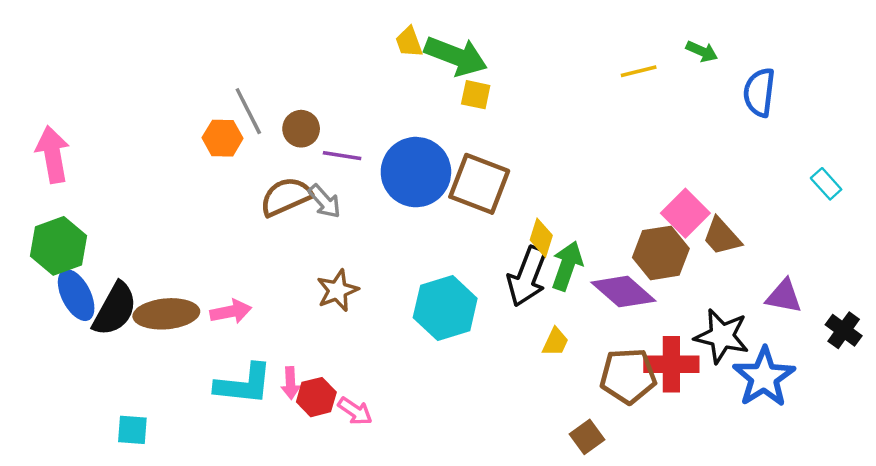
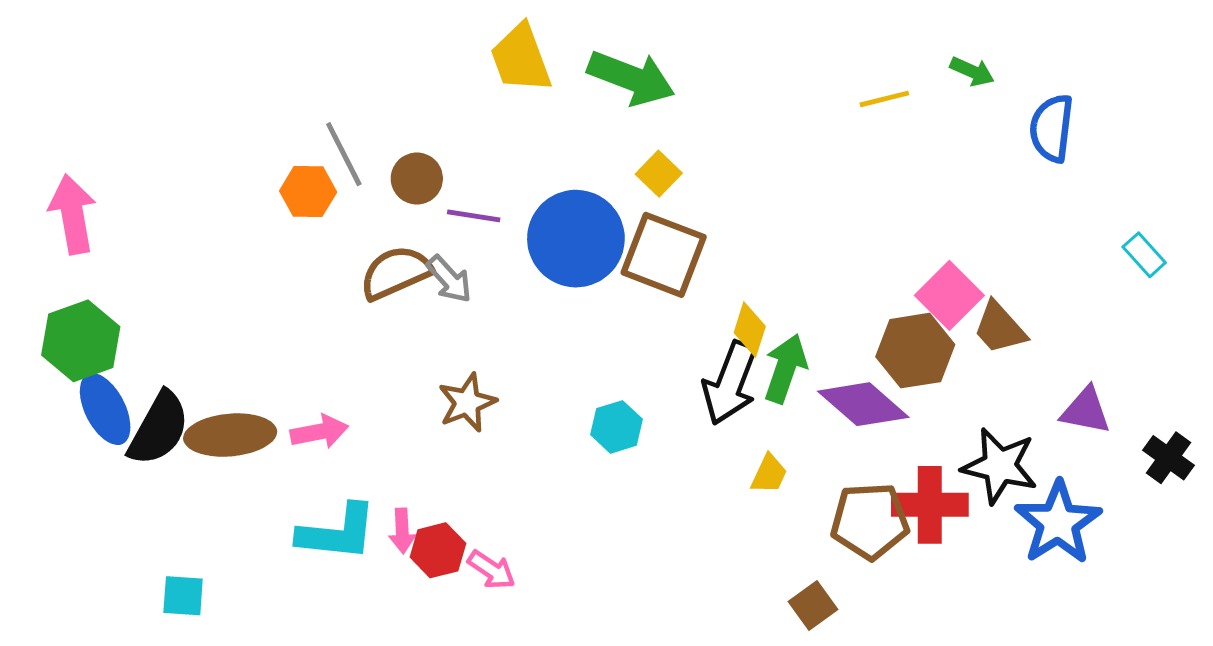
yellow trapezoid: (409, 42) -> (521, 58), moved, size x1.6
yellow square: (476, 95) -> (659, 174), moved, turned 32
cyan hexagon: (445, 308) -> (617, 427), size x0.6

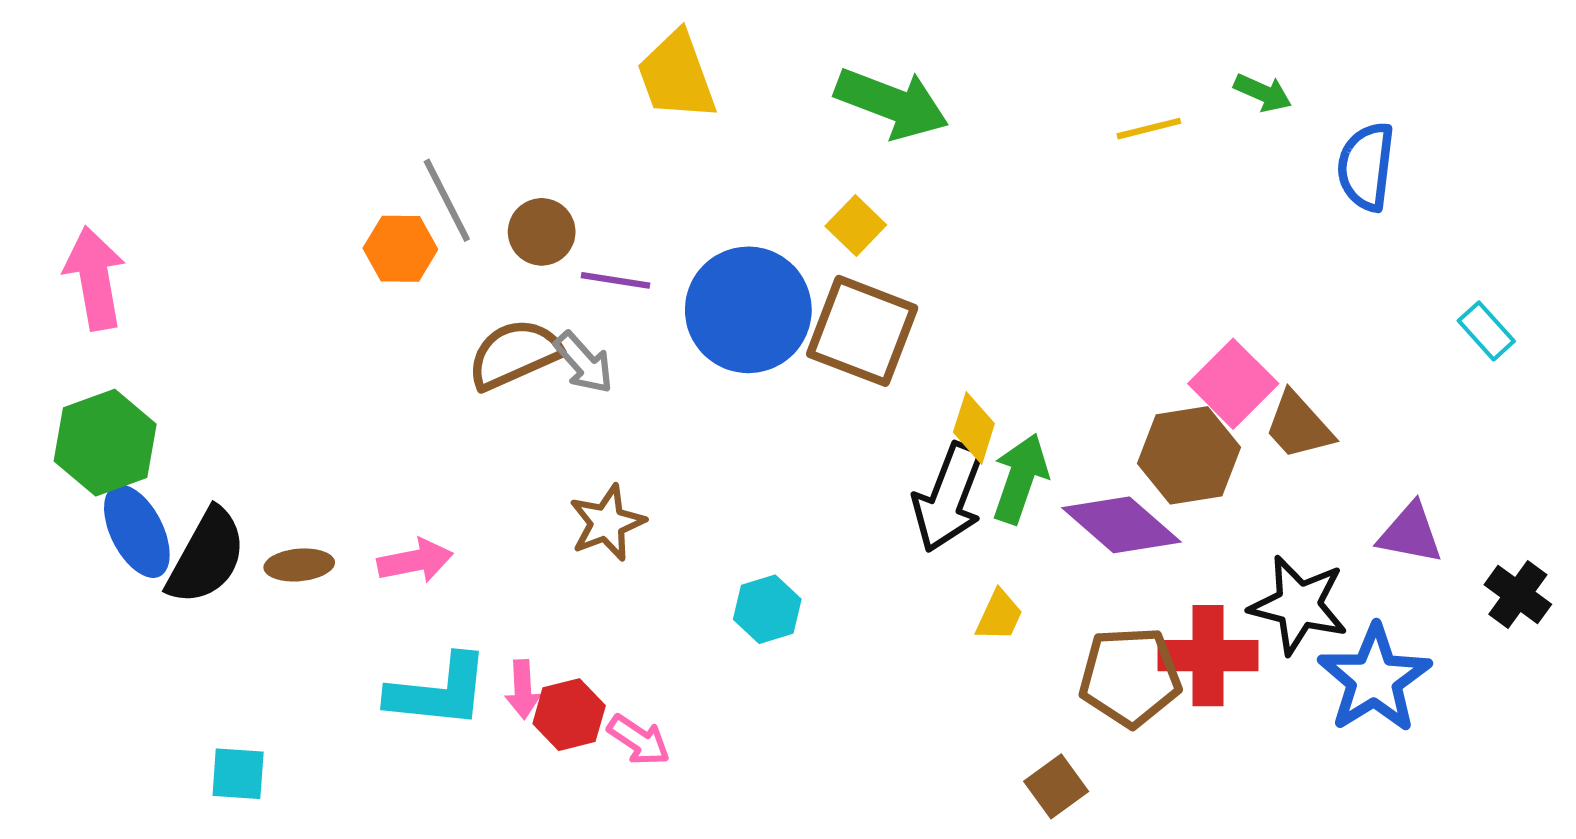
green arrow: (631, 78) -> (892, 103), moved
cyan hexagon: (617, 427) -> (767, 609), moved
brown ellipse: (230, 435) -> (299, 565), size x0.6

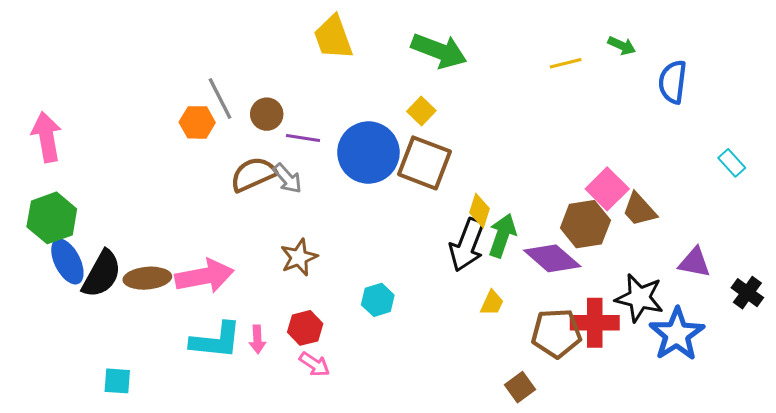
pink arrow: (415, 561) -> (204, 276), size x1.6
brown ellipse: (299, 565) -> (147, 278), size x1.4
red hexagon: (569, 715) -> (305, 328), moved

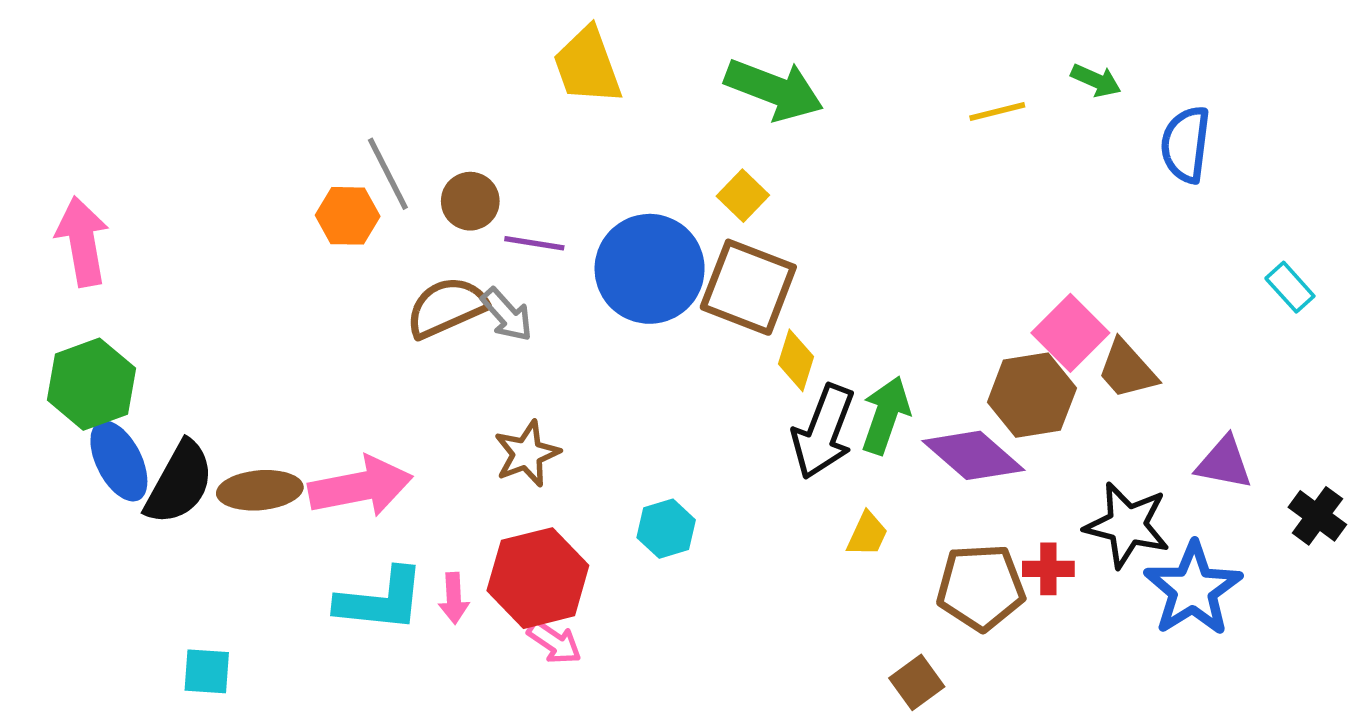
yellow diamond: (480, 211) -> (796, 360), moved
red cross: (595, 323) -> (1048, 569), size x0.6
red hexagon: (305, 328) -> (538, 578), size x1.6

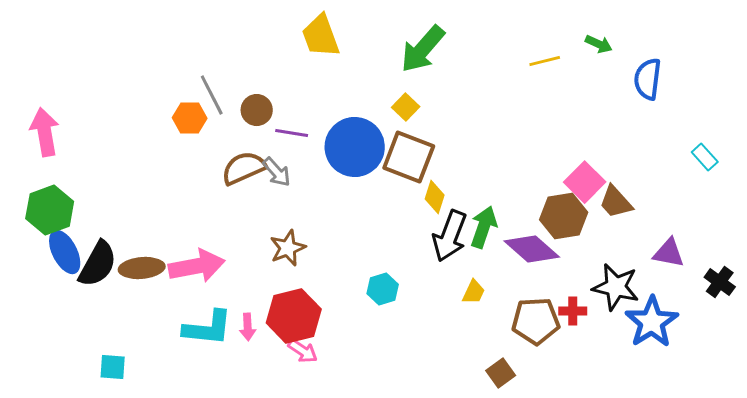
green arrow: (774, 90) -> (423, 49), turned 110
cyan hexagon: (666, 529) -> (383, 289), moved

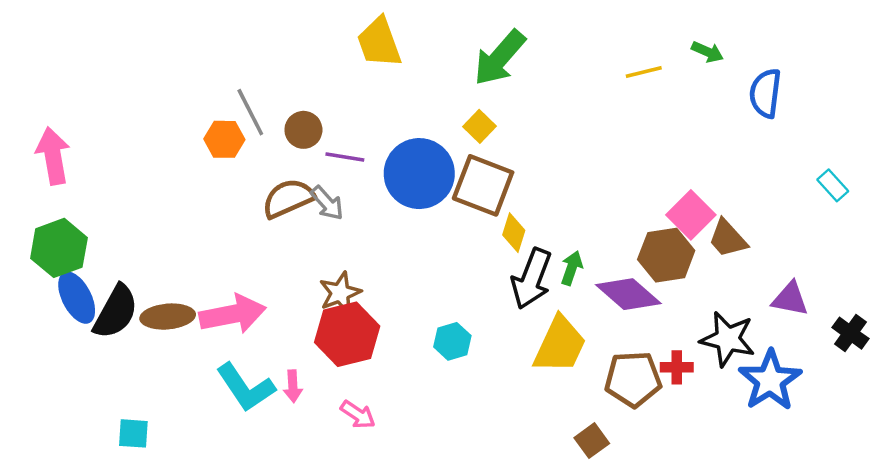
green arrow: (484, 227) -> (572, 268), size x0.7
yellow trapezoid: (474, 292) -> (560, 345), size x2.0
red hexagon: (294, 316) -> (347, 334), moved
cyan L-shape: (208, 328) -> (246, 387), turned 50

